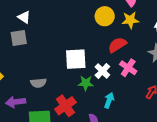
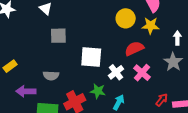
gray square: (19, 38) -> (58, 36), moved
green star: (86, 83) -> (98, 91), moved

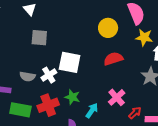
yellow star: (150, 26) -> (144, 37), moved
white cross: (116, 72) -> (49, 75), moved
pink cross: (142, 73) -> (117, 97), moved

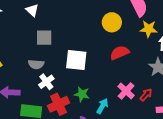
white cross: (49, 75) -> (46, 82), moved
gray semicircle: (28, 76) -> (36, 64), moved
red arrow: (135, 113) -> (146, 95), moved

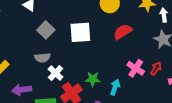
gray square: (44, 38) -> (46, 30), turned -36
white square: (76, 60) -> (80, 32), moved

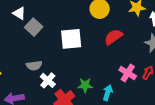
gray square: (46, 30) -> (34, 27), moved

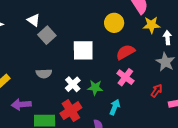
pink cross: (128, 73) -> (125, 77), moved
white cross: (48, 80) -> (73, 84), moved
green star: (85, 85) -> (95, 88), moved

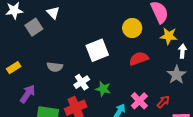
gray square: (47, 35) -> (34, 27), moved
white square: (83, 50) -> (97, 50), turned -30
pink cross: (125, 77) -> (139, 101), moved
purple arrow: (21, 104) -> (28, 94), turned 120

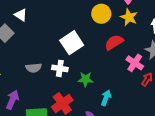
yellow star: (169, 36) -> (129, 17), moved, turned 30
white cross: (82, 82) -> (60, 68), moved, turned -35
pink cross: (139, 101) -> (135, 63), moved

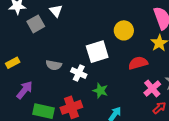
yellow circle: (101, 14) -> (124, 30), moved

